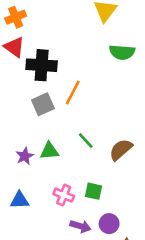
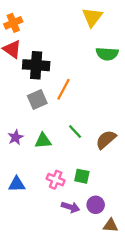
purple star: (25, 156) -> (16, 137), moved

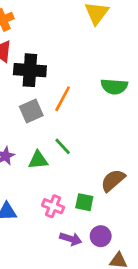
green semicircle: (107, 54) -> (114, 87), moved
green line: (75, 132) -> (63, 146), moved
brown semicircle: (106, 140) -> (113, 180), moved

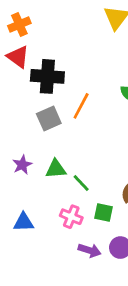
green line: (63, 146) -> (81, 183), moved

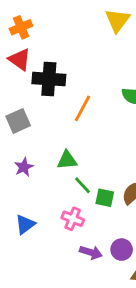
gray square: (49, 119) -> (18, 121), moved
green triangle: (56, 169) -> (67, 160), moved
green square: (104, 212) -> (105, 198), moved
blue triangle: (24, 222) -> (25, 224), turned -35

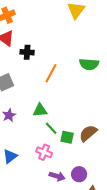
black cross: (49, 79) -> (27, 52), size x0.6

